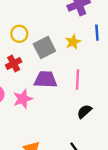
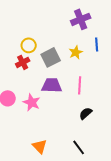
red cross: (14, 63) -> (23, 62), moved
pink star: (23, 99) -> (32, 102), turned -30

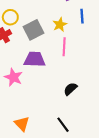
pink line: (80, 85) -> (64, 47), moved

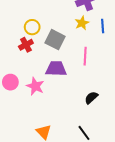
yellow star: (60, 25) -> (82, 23), moved
gray square: (34, 30) -> (55, 40), turned -36

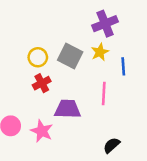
blue line: (103, 26) -> (123, 66), moved
gray square: (55, 40) -> (70, 56), moved
red cross: (26, 45) -> (42, 83), moved

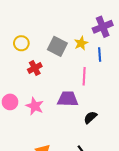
purple cross: (105, 24) -> (103, 27), moved
yellow circle: (38, 57) -> (21, 43), moved
purple trapezoid: (68, 109) -> (68, 99), moved

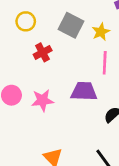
yellow star: (81, 43) -> (101, 32), moved
pink star: (35, 106) -> (43, 100), turned -30

